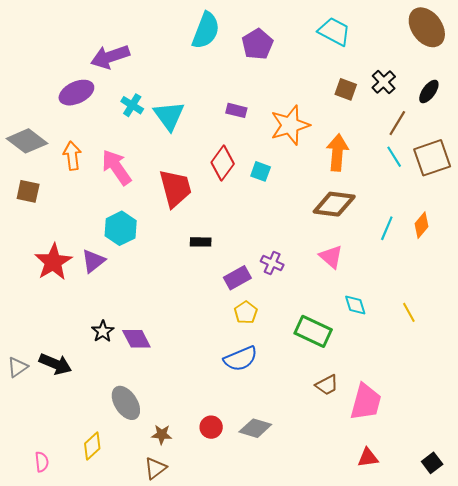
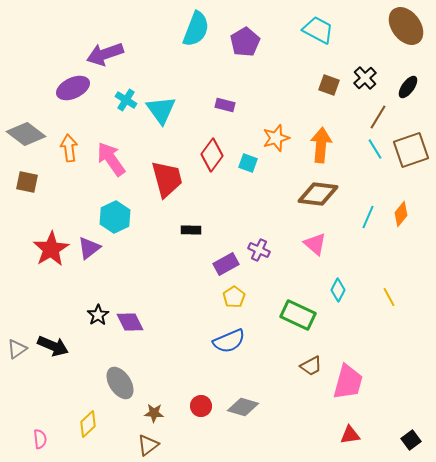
orange star: (290, 125) -> (276, 138), moved, size x0.7
cyan diamond: (355, 305) -> (338, 290), turned 45

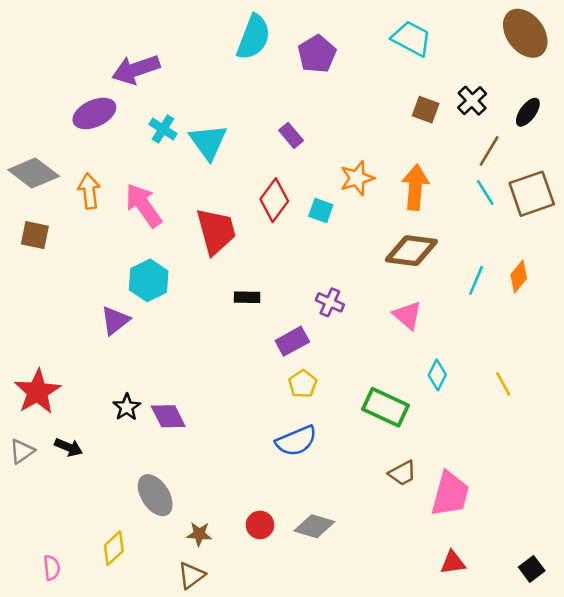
purple rectangle: (225, 105) -> (291, 135), turned 36
red star: (51, 249) -> (37, 392), moved
purple cross: (259, 250) -> (330, 302), moved
black arrow: (53, 346) -> (69, 447), size x0.7

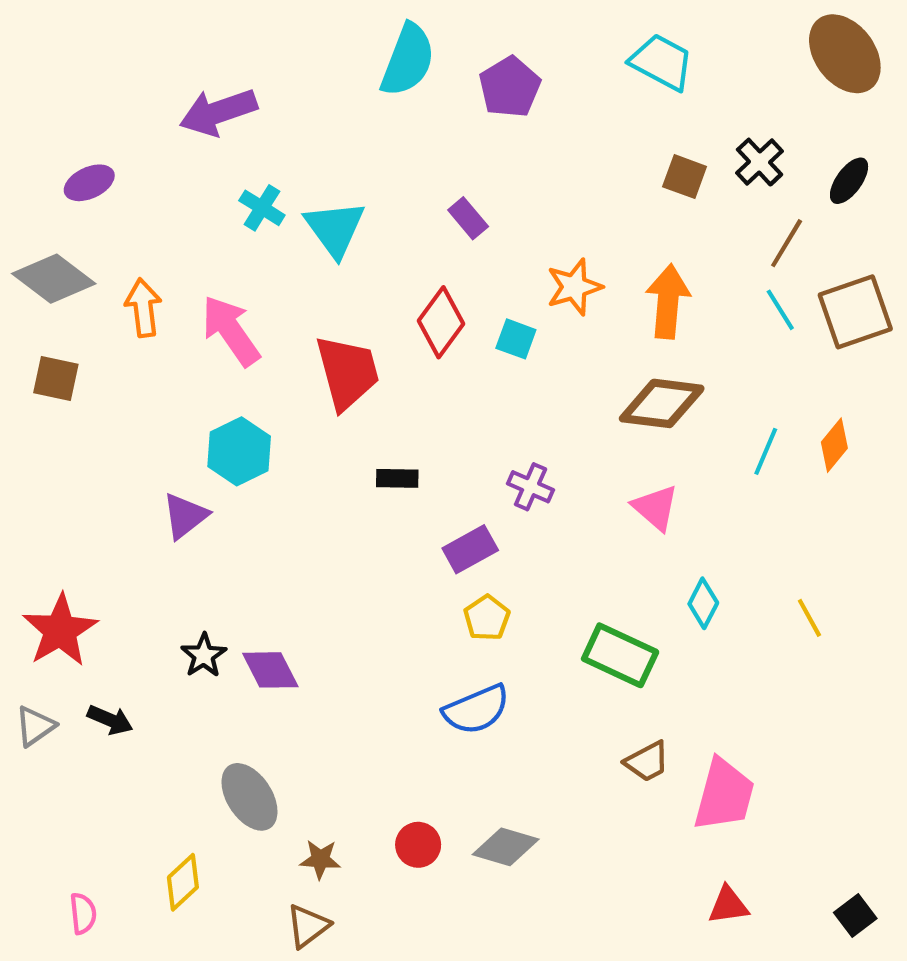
purple ellipse: (94, 113) -> (89, 183), moved, size x0.7

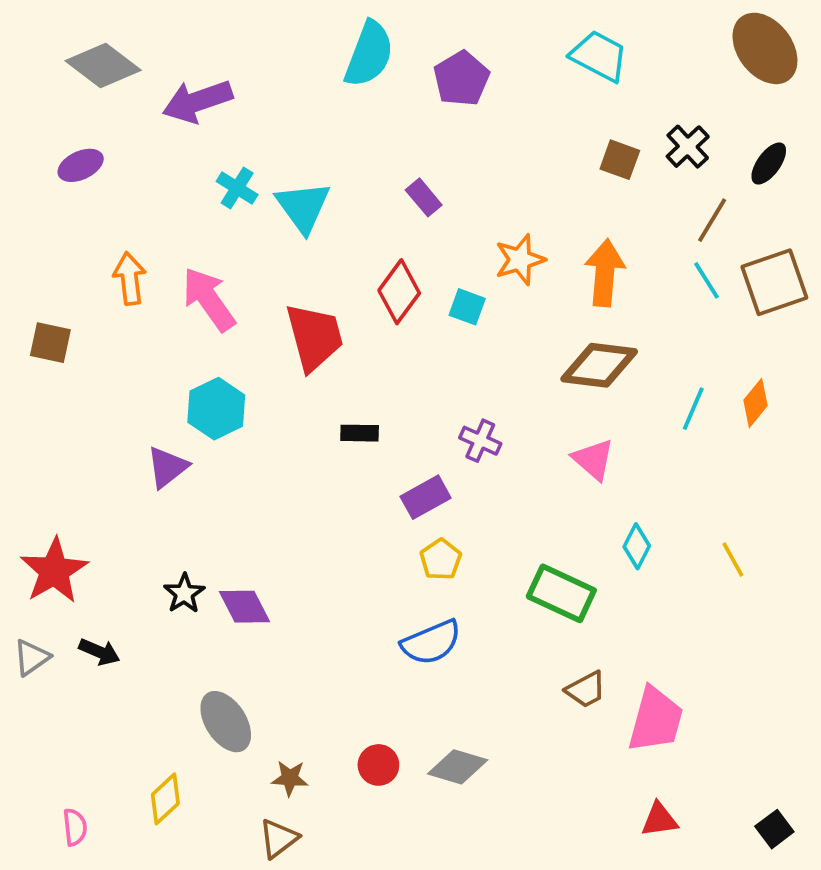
gray diamond: (54, 279) -> (103, 65), moved

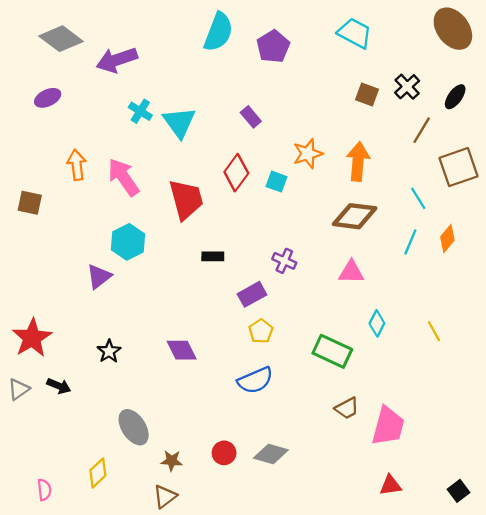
cyan line: (707, 280) -> (418, 198), moved
pink triangle: (593, 460) -> (351, 272), turned -40
purple diamond: (245, 607) -> (182, 350), moved

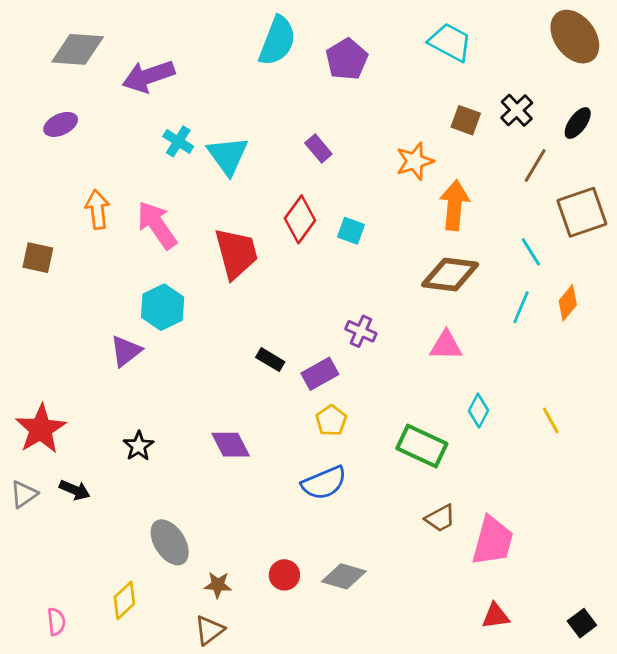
gray diamond: (61, 39) -> (78, 49), turned -33
orange star: (308, 154) -> (415, 161), moved
black rectangle: (213, 256) -> (270, 360), moved, turned 30

